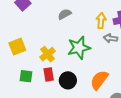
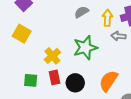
gray semicircle: (65, 14) -> (81, 12), moved
yellow square: (17, 47) -> (22, 34), moved, turned -36

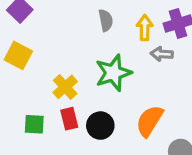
gray semicircle: (81, 12) -> (106, 20), turned 112

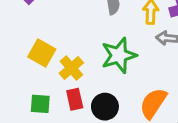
yellow square: (18, 55) -> (42, 53), moved

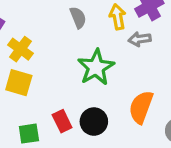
yellow cross: (71, 68) -> (21, 49), moved

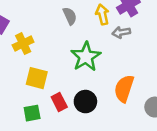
yellow cross: (21, 49) -> (23, 44), turned 30
yellow square: (19, 83) -> (37, 78), moved

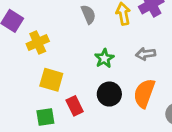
gray arrow: (121, 32) -> (146, 54), moved
green star: (86, 57) -> (104, 58), size x0.6
black circle: (85, 102) -> (109, 94), moved

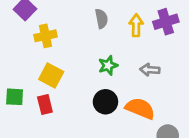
orange semicircle: (144, 93) -> (140, 108), turned 80
red rectangle: (75, 106) -> (45, 105), moved
green square: (45, 117) -> (15, 97), moved

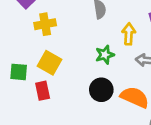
yellow arrow: (136, 25) -> (129, 34), moved
green square: (15, 97) -> (19, 72), moved

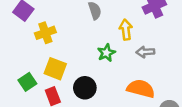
green square: (19, 72) -> (27, 82), turned -30
black circle: (101, 90) -> (85, 88), moved

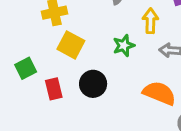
yellow square: (55, 69) -> (71, 45), moved

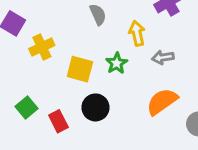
yellow square: (71, 45) -> (80, 69), moved
orange semicircle: (159, 93) -> (162, 102), turned -44

